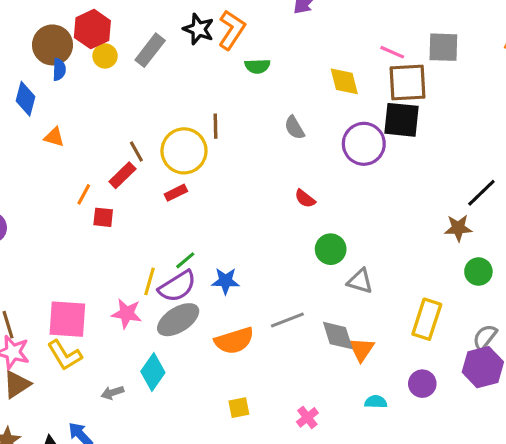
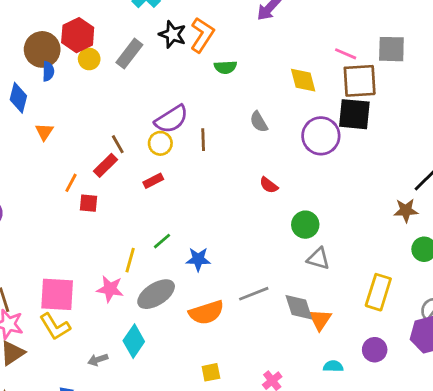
brown line: (215, 126) -> (203, 140), moved
orange triangle: (54, 137) -> (44, 132), turned 48
yellow circle: (184, 151) -> (160, 143), size x0.6
green circle: (331, 249) -> (305, 225), moved
purple semicircle: (177, 286) -> (171, 119), moved

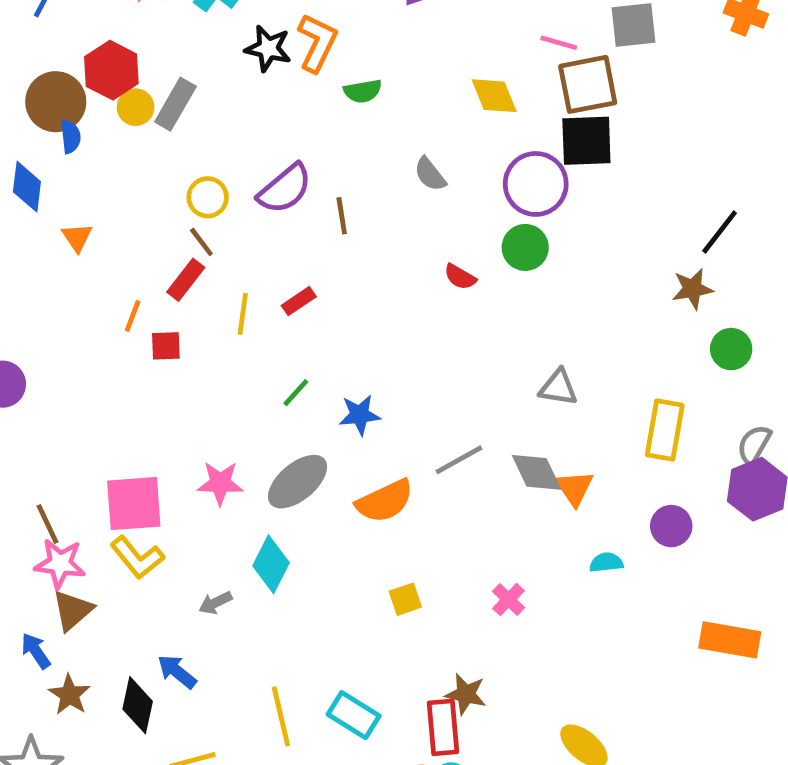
gray rectangle: (129, 54) -> (175, 104), moved
yellow circle: (160, 143) -> (208, 197), moved
red rectangle: (153, 181) -> (299, 301), moved
green circle: (305, 225) -> (525, 247), moved
yellow line: (130, 260) -> (243, 314), moved

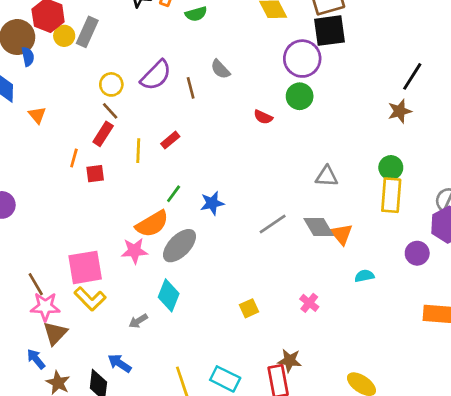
gray semicircle: (430, 174) -> (220, 69), moved
green circle: (731, 349) -> (391, 168), moved
orange semicircle: (385, 501) -> (152, 224), moved
purple circle: (671, 526) -> (417, 253), moved

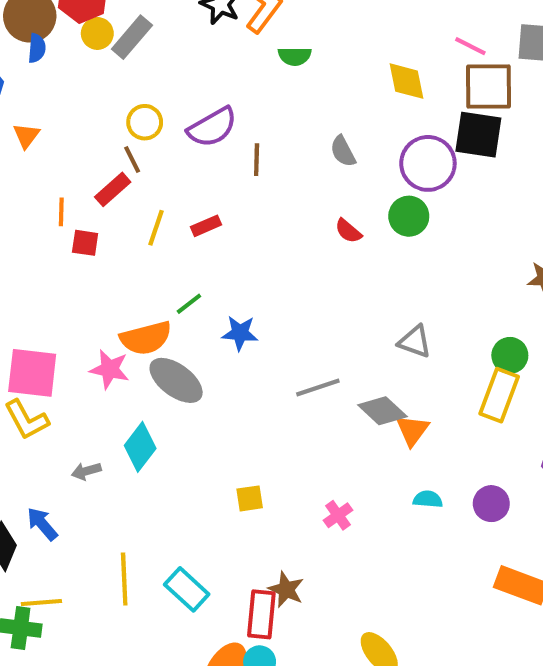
gray semicircle: (220, 69) -> (343, 151), moved
orange line: (74, 158) -> (61, 212), turned -30
gray diamond: (319, 227) -> (382, 411), turned -32
gray ellipse: (180, 246) -> (176, 380), turned 66
purple circle: (417, 253) -> (491, 504), moved

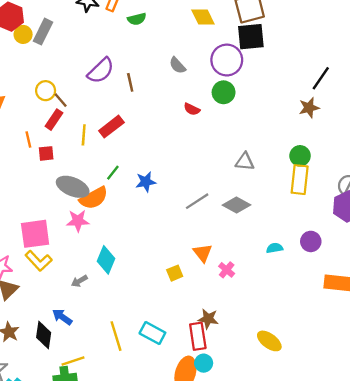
yellow circle: (145, 122) -> (46, 91), moved
red rectangle: (206, 226) -> (111, 127), size x1.5
gray ellipse: (176, 380) -> (73, 187), moved
orange triangle: (412, 430) -> (203, 253), moved

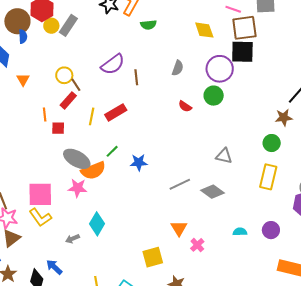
gray semicircle: (177, 65) -> (178, 68), turned -126
green circle: (300, 156) -> (272, 143), moved
yellow square: (175, 273) -> (153, 257), moved, size x1.5

